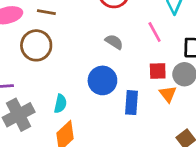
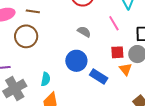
blue rectangle: (131, 103) -> (99, 76), turned -60

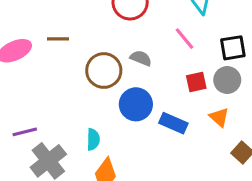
brown circle: (26, 36) -> (104, 71), moved
orange triangle: (126, 69) -> (219, 117), moved

